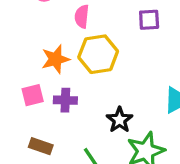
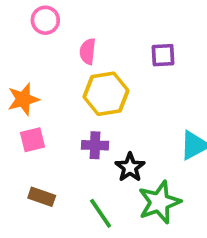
orange star: (56, 59) -> (23, 99), moved
purple cross: (65, 100) -> (95, 145), moved

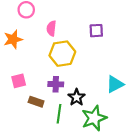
orange star: (23, 99) -> (13, 39), moved
brown rectangle: (42, 197) -> (36, 102), moved
green line: (101, 213) -> (59, 114), moved, turned 42

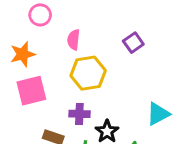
purple square: (96, 31) -> (133, 43), turned -32
pink square: (19, 81) -> (31, 91), moved, size x1.5

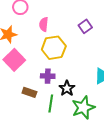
pink square: (31, 91) -> (14, 60), turned -30

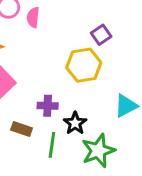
pink semicircle: (44, 24) -> (33, 17), moved
yellow hexagon: (54, 48) -> (84, 65), moved

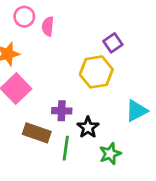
brown rectangle: (22, 129) -> (37, 133), size x1.4
green star: (98, 151) -> (110, 154), size x0.7

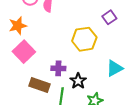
purple square: (113, 43) -> (109, 17), moved

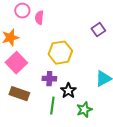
yellow hexagon: (84, 39) -> (60, 53), moved
brown rectangle: (40, 85) -> (19, 94), moved

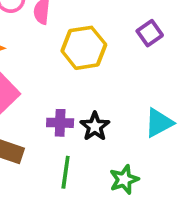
yellow hexagon: (60, 53) -> (84, 48), moved
black star: (68, 91) -> (95, 126), moved

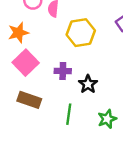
purple cross: (60, 123) -> (63, 71), moved

